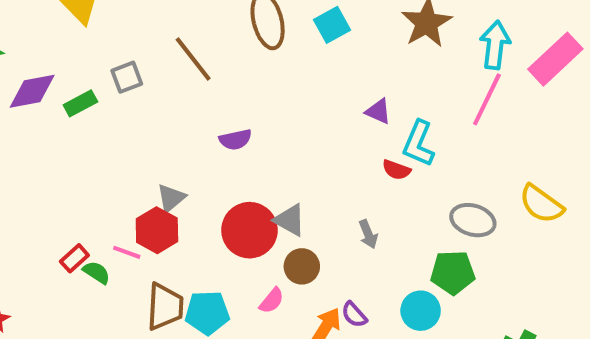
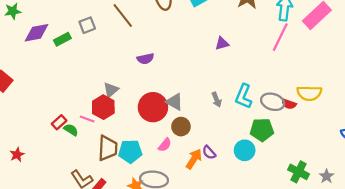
purple triangle: (378, 111) -> (222, 44), turned -40
cyan L-shape: (419, 144) -> (244, 96), moved
red semicircle: (396, 170) -> (289, 104), moved
yellow semicircle: (541, 204) -> (309, 93), turned -35
gray arrow: (368, 234) -> (217, 100), moved

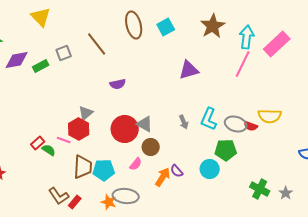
purple triangle: (222, 44) -> (189, 70), size x1.5

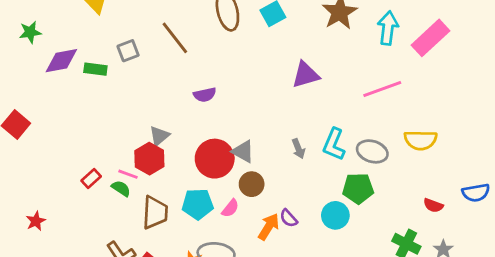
pink line: (243, 64) -> (382, 89), moved, turned 44
green rectangle: (41, 66) -> (95, 69), turned 35
red semicircle: (251, 126) -> (433, 205), moved
green semicircle: (49, 150) -> (121, 188), moved
cyan pentagon: (104, 170) -> (198, 204), moved

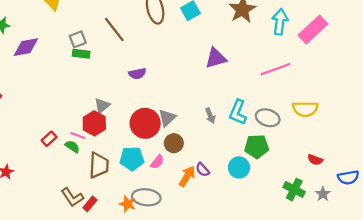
green rectangle: (95, 69) -> (81, 54), moved
gray triangle: (243, 151) -> (167, 118), turned 48
blue semicircle: (476, 193) -> (348, 177), moved

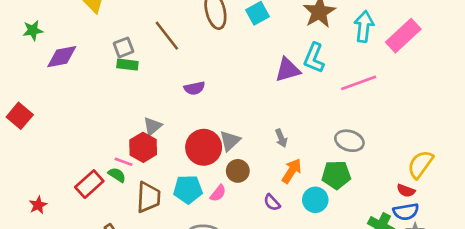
yellow semicircle: (305, 109) -> (420, 164), moved, turned 125
cyan L-shape: (238, 112) -> (314, 58), moved
red rectangle: (49, 139) -> (89, 184), moved, size x1.5
orange arrow: (187, 176) -> (292, 171), moved
blue semicircle: (348, 177) -> (406, 212), moved

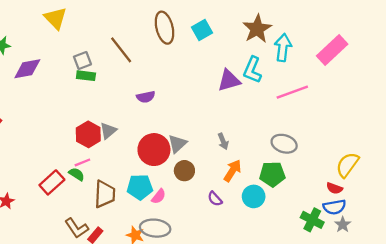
cyan arrow: (364, 26) -> (283, 48), moved
red hexagon: (143, 147) -> (88, 134), moved
pink line: (123, 162) -> (82, 162), turned -42
pink semicircle: (218, 193) -> (159, 196), moved

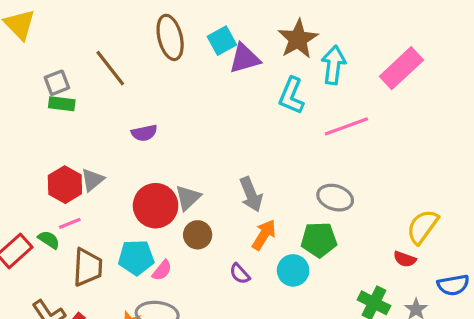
purple triangle: (229, 80) -> (245, 58), moved
gray arrow: (223, 141) -> (251, 194), size x1.5
pink line: (82, 162) -> (70, 223), moved
blue semicircle: (334, 207) -> (453, 285), moved

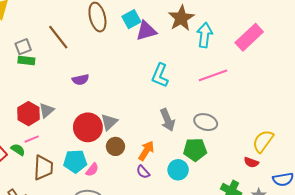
cyan L-shape: (291, 96) -> (160, 75), moved
gray arrow: (251, 194) -> (167, 120), moved
orange arrow: (264, 235) -> (146, 151), moved

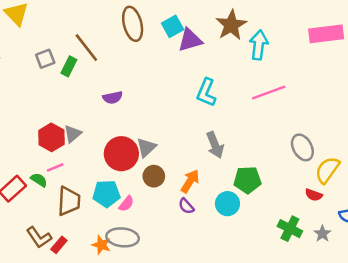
pink rectangle: (249, 37) -> (326, 34), moved, turned 36
green rectangle: (26, 61) -> (69, 66), moved, turned -70
gray ellipse: (206, 122) -> (302, 147), moved, turned 45

